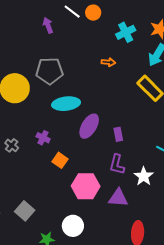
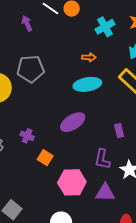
cyan ellipse: (66, 104) -> (87, 84), moved
purple ellipse: (89, 126) -> (73, 122), turned 30
purple rectangle: (118, 134) -> (119, 131), moved

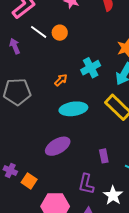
cyan cross: (105, 27) -> (91, 68), moved
orange arrow: (89, 57) -> (61, 80), moved, turned -48
purple cross: (27, 136) -> (10, 171), moved

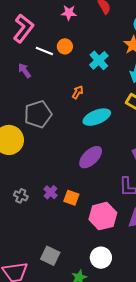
cyan cross: (91, 68) -> (99, 60), moved
purple cross: (10, 171) -> (51, 192), turned 32

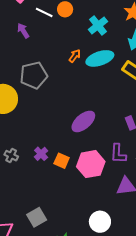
cyan ellipse: (97, 117) -> (100, 58), moved
pink hexagon: (103, 216) -> (91, 164), moved
gray square: (50, 256) -> (37, 217), turned 30
white circle: (101, 258) -> (100, 222), moved

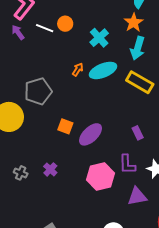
purple arrow: (23, 31) -> (18, 32), moved
orange square: (62, 161) -> (65, 126), moved

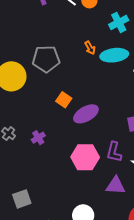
orange arrow: (78, 69) -> (90, 48), turned 104

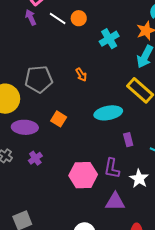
orange arrow: (90, 48) -> (81, 75), moved
cyan ellipse: (114, 55) -> (108, 113), moved
purple ellipse: (86, 114) -> (25, 127), moved, turned 35

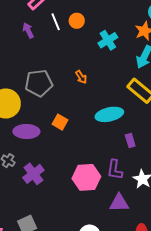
purple arrow: (31, 17) -> (28, 30), moved
white line: (58, 19) -> (56, 22), turned 36
purple cross: (35, 158) -> (33, 174), moved, size x1.5

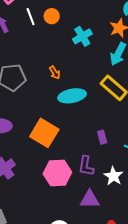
cyan ellipse: (109, 114) -> (72, 96), moved
orange square: (60, 122) -> (44, 133), moved, size x1.8

